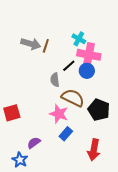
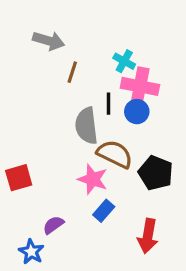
gray arrow: (31, 44) -> (49, 41), moved
black line: (69, 66) -> (108, 104), turned -48
gray semicircle: (55, 80) -> (86, 126), size x1.6

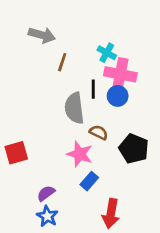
brown semicircle: (115, 154) -> (99, 132), size x0.6
red arrow: (148, 236) -> (111, 214), moved
blue star: (31, 252) -> (47, 216), moved

